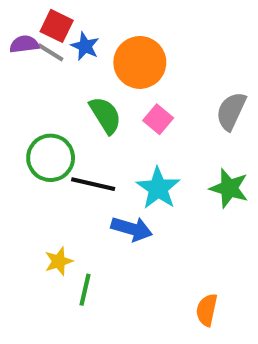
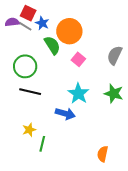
green semicircle: (105, 115) -> (52, 45), moved
green circle: (51, 158) -> (25, 66), moved
black line: (93, 184) -> (30, 92), moved

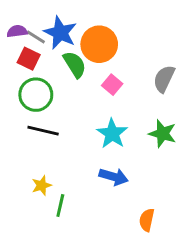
red square: (28, 13) -> (29, 59), moved
blue star: (42, 23) -> (60, 33), size x1.6
blue arrow: (65, 114) -> (114, 177), moved

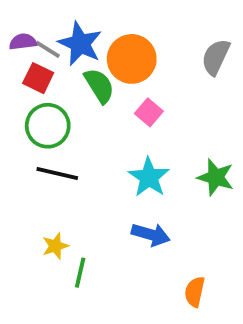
gray semicircle: (164, 79) -> (216, 57), moved

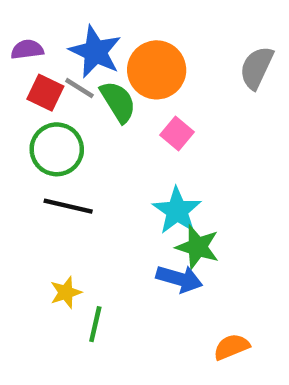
gray line: (48, 49) -> (79, 88), moved
green star: (216, 177) -> (197, 247), moved
orange semicircle: (195, 292) -> (232, 347), turned 56

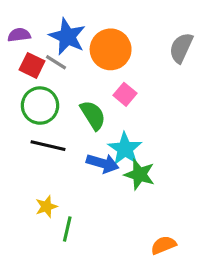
green semicircle: (118, 102) -> (93, 115), moved
blue arrow: (179, 279) -> (103, 163), moved

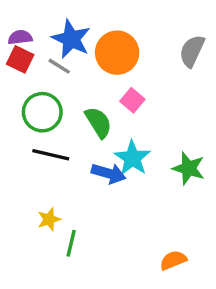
red square: (32, 65) -> (20, 59), moved
green star: (139, 174) -> (189, 168), moved

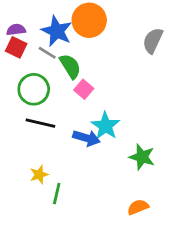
orange circle: (117, 53) -> (89, 20), moved
pink square: (132, 100) -> (84, 89), moved
green semicircle: (98, 122) -> (70, 66), moved
green star: (189, 168) -> (142, 157), moved

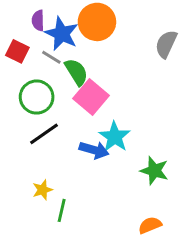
purple semicircle: (16, 30) -> (38, 20), moved, turned -84
pink square: (84, 89) -> (91, 97), size x1.6
black line: (40, 123) -> (44, 134), turned -48

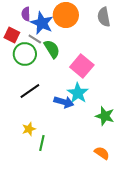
gray semicircle: (166, 44) -> (104, 17), moved, turned -36
green circle: (37, 97) -> (25, 54), moved
pink square: (91, 97) -> (82, 66), moved
orange semicircle: (150, 225) -> (102, 153), turned 56

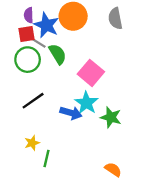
red square: (12, 35) -> (26, 34), moved, turned -35
green star: (105, 116) -> (111, 117), moved

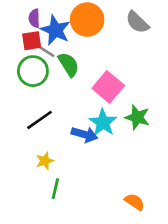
gray semicircle: (115, 18) -> (137, 22), turned -35
green star: (111, 117) -> (137, 117), moved
yellow star: (32, 143) -> (45, 161), moved

